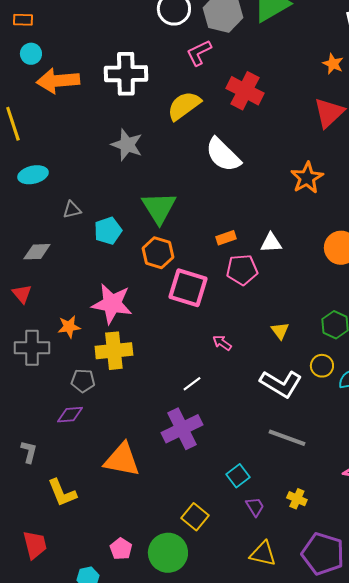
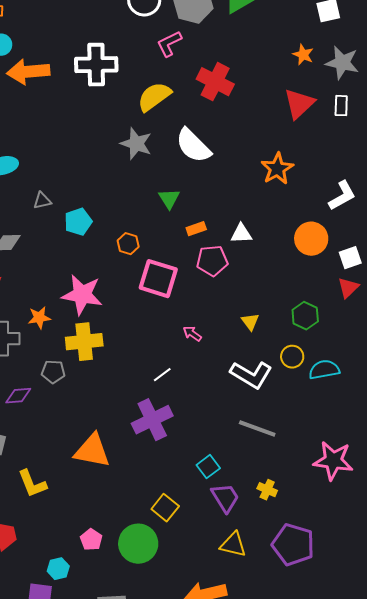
gray star: (127, 145) -> (136, 144), moved
green triangle: (159, 208) -> (169, 199), moved, size x0.6
orange hexagon: (158, 253) -> (128, 244), size x0.7
purple diamond: (70, 415) -> (18, 396), moved
purple trapezoid: (255, 507) -> (225, 498), size x1.5

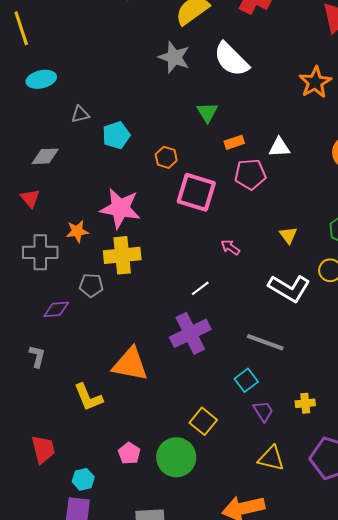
gray line: (257, 429) -> (265, 342), moved
yellow L-shape: (32, 484) -> (88, 397), moved
yellow cross: (267, 490) -> (305, 403), turned -30
purple trapezoid: (225, 498) -> (263, 411), size x0.7
cyan hexagon: (58, 569) -> (83, 479), moved

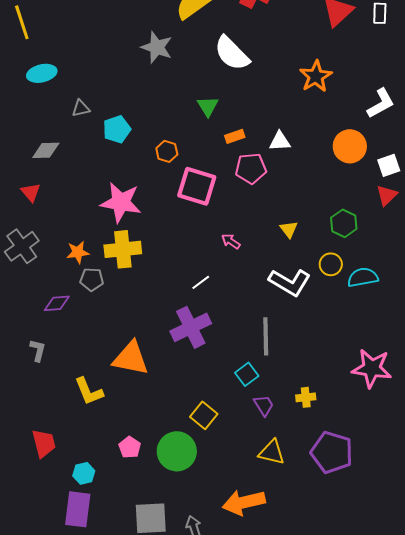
gray star: (174, 57) -> (157, 47), moved
orange star: (77, 231) -> (78, 252), moved
gray cross: (40, 252) -> (22, 246), moved, turned -36
gray line: (265, 342) -> (266, 336), turned 69

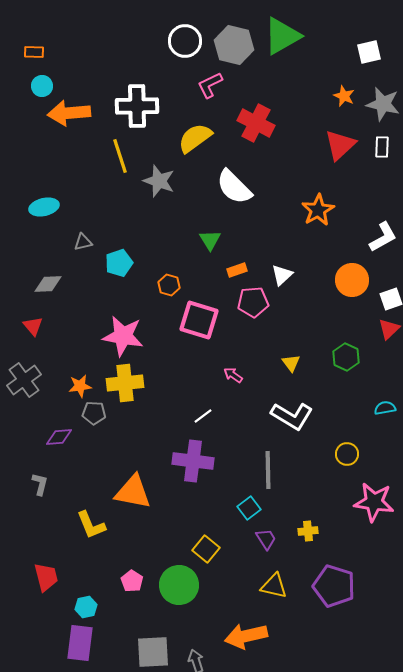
yellow line: (22, 22) -> (120, 156), moved
white triangle: (280, 141) -> (282, 275), turned -40
yellow circle: (331, 264) -> (347, 454), moved
cyan semicircle: (363, 277) -> (385, 408), moved, size x0.7
purple cross: (191, 327) -> (193, 461), turned 33

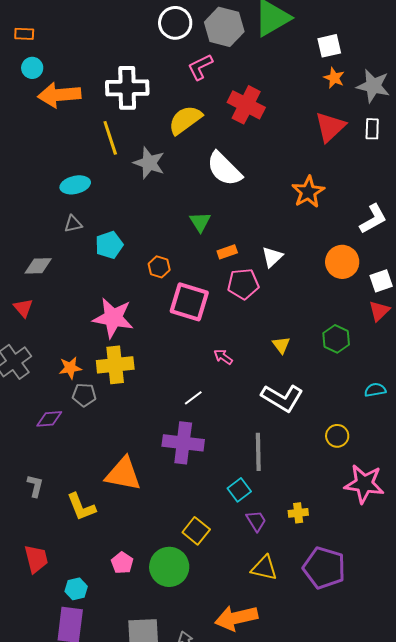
white square: (369, 52) -> (329, 46), moved
cyan ellipse: (44, 207) -> (75, 185), moved
gray L-shape: (40, 484) -> (35, 486), moved

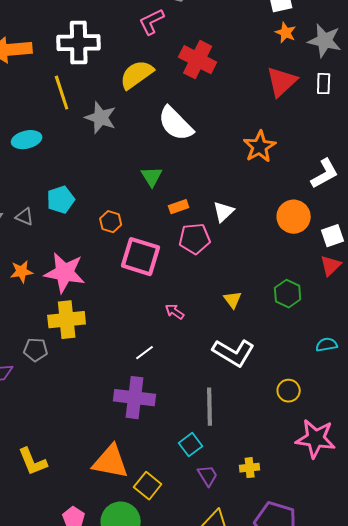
gray triangle: (73, 224) -> (25, 217), moved, turned 36
orange star: (70, 368) -> (22, 272), moved
orange triangle: (123, 474) -> (111, 462), moved

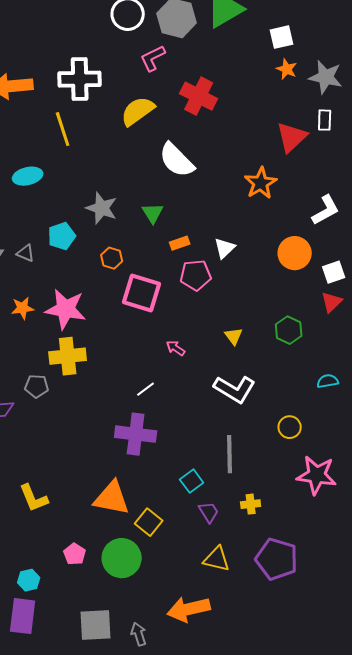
red triangle: (282, 82) -> (292, 137), moved
gray star: (101, 118) -> (102, 208), moved
gray line: (210, 407) -> (230, 454), moved

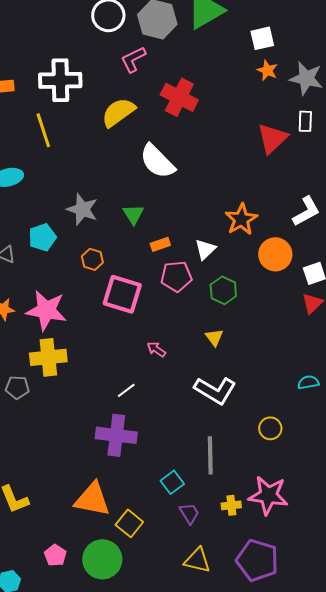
orange star: (261, 183) -> (241, 219), moved
green hexagon: (289, 330) -> (223, 290), moved
pink star: (317, 475) -> (268, 495), moved

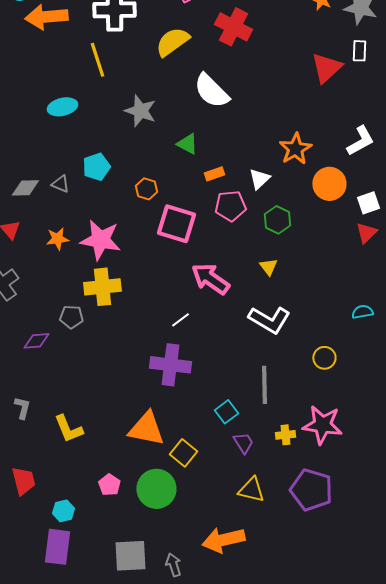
gray star: (82, 209) -> (140, 111), moved
green triangle: (133, 214) -> (187, 144), turned -30
pink arrow: (156, 349) -> (210, 279), size x2.0

